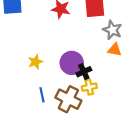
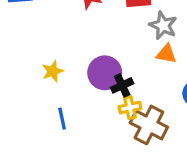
brown cross: (68, 99) -> (149, 125), moved

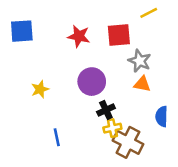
yellow star: (53, 71) -> (40, 89), moved
purple circle: (105, 73) -> (92, 82), moved

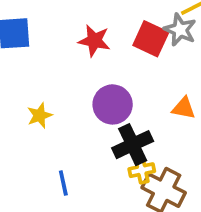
red square: (119, 35) -> (151, 39), turned 30
gray star: (140, 61) -> (180, 30), moved
black cross: (106, 110) -> (133, 145), size x1.5

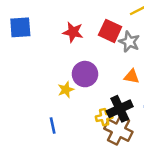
gray star: (180, 30) -> (129, 42), moved
yellow star: (40, 115) -> (66, 90), moved
black cross: (133, 145) -> (120, 109), moved

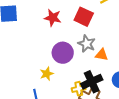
gray star: (129, 42) -> (87, 44), moved
yellow star: (66, 90) -> (47, 74), moved

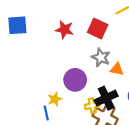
purple circle: (63, 53) -> (75, 80), moved
yellow star: (47, 74) -> (55, 99), moved

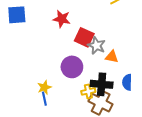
red square: (98, 29) -> (84, 37), moved
black cross: (106, 98) -> (102, 84), turned 30
yellow star: (55, 99) -> (44, 87), moved

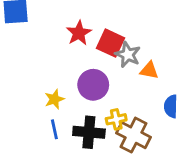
red star: (62, 19) -> (79, 33), moved, turned 30
black cross: (102, 84) -> (89, 132), moved
yellow star: (44, 87) -> (54, 99), moved

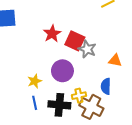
orange triangle: (149, 70) -> (115, 60), moved
blue semicircle: (171, 106) -> (106, 86), moved

